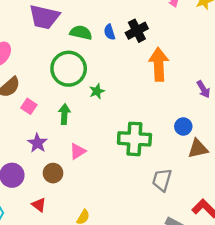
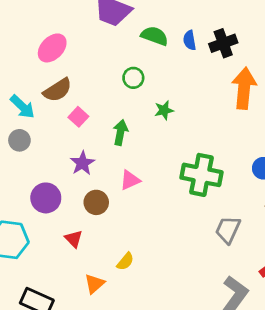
green circle: (69, 69) -> (133, 78), size x0.5

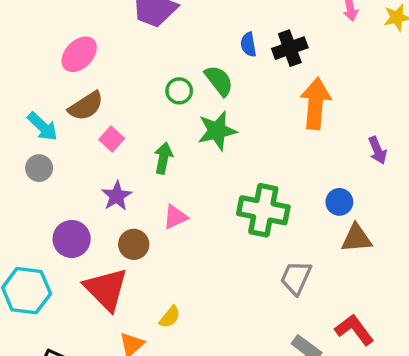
green semicircle: (155, 36) -> (219, 81), moved, turned 32
green star: (164, 110) -> (217, 131), size x1.6
red triangle: (74, 239) -> (106, 289), size x2.0

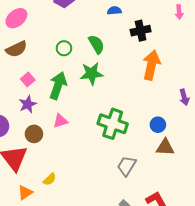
blue semicircle: (248, 44) -> (114, 11), moved, turned 88
green circle: (179, 91) -> (64, 48), moved
pink square: (112, 139) -> (28, 79), moved
green arrow: (163, 158) -> (58, 86), size x1.5

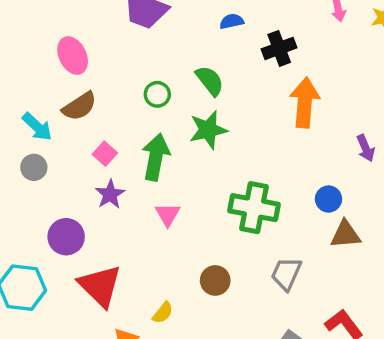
pink ellipse: (16, 18) -> (73, 56), turned -70
pink triangle: (60, 121) -> (168, 215), turned -35
brown circle: (34, 134) -> (215, 280), moved

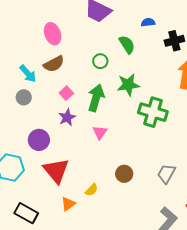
green semicircle: (210, 81) -> (127, 44), moved
green cross: (254, 208) -> (153, 112), moved

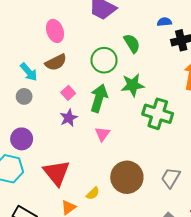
blue semicircle: (148, 22) -> (164, 22), moved
green circle: (100, 61) -> (104, 60), size x1.6
purple circle: (39, 140) -> (22, 139), moved
brown circle: (124, 174) -> (127, 177), size x1.8

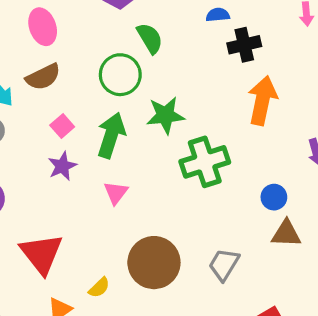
green semicircle: (132, 43) -> (150, 38), moved
green cross: (158, 114) -> (205, 162), turned -36

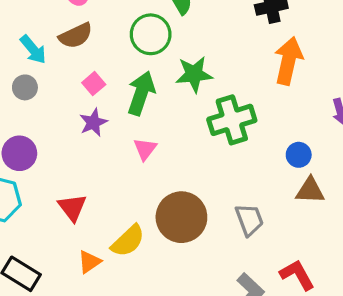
red triangle: (41, 254) -> (72, 207), size x0.7
gray trapezoid: (224, 264) -> (249, 220), turned 128
yellow semicircle: (99, 288) -> (128, 241), size x1.6

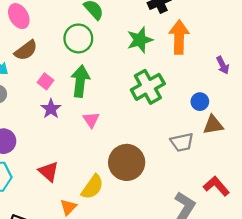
green star: (194, 74) -> (140, 40), moved
gray trapezoid: (249, 220) -> (182, 142), moved, turned 110

